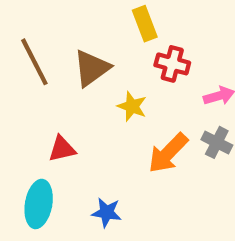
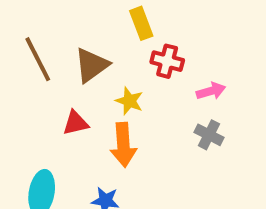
red triangle: (62, 149) -> (76, 123), moved
orange arrow: (168, 153) -> (123, 145), moved, turned -48

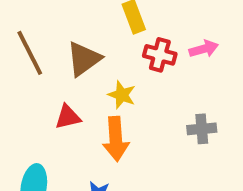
pink arrow: (211, 91) -> (204, 49), moved
gray cross: (209, 135) -> (202, 129), turned -32

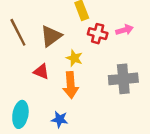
red triangle: (68, 117) -> (41, 72), turned 35
gray cross: (202, 129) -> (123, 79), size x1.6

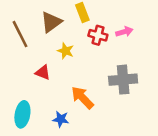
brown triangle: (51, 36) -> (51, 22), moved
yellow star: (74, 58) -> (66, 51), moved
orange arrow: (71, 85) -> (82, 98), moved, turned 140

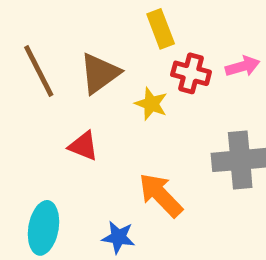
brown triangle: (51, 22) -> (100, 73), moved
yellow star: (66, 51) -> (151, 104), moved

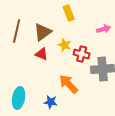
brown line: (39, 71) -> (17, 31), turned 40
red cross: (191, 73) -> (82, 54), moved
red triangle: (83, 146) -> (42, 54), moved

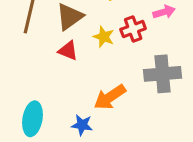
red cross: (82, 54) -> (133, 29), moved, turned -35
orange arrow: (69, 84) -> (110, 97), turned -80

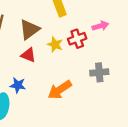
gray cross: (163, 74) -> (99, 72), size x0.7
blue star: (82, 125) -> (18, 85), moved

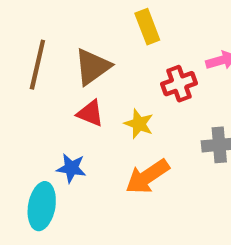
yellow star: (55, 45) -> (139, 124), moved

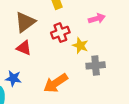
red cross: (179, 84) -> (60, 33), moved
yellow star: (139, 124) -> (80, 46), moved

